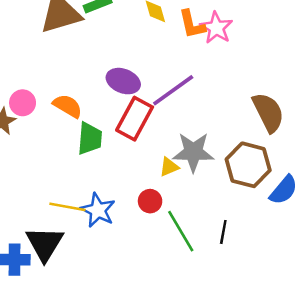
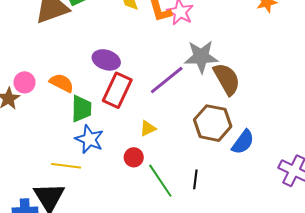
purple line: (173, 90) -> (167, 80), moved
gray star: (193, 152) -> (201, 57), moved
blue star: (98, 210) -> (89, 139), moved

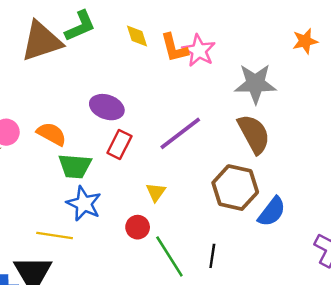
gray star: (201, 57) -> (255, 84), moved
red rectangle: (117, 90) -> (119, 145), size x0.7
green trapezoid: (81, 109) -> (75, 166), turned 92
yellow triangle: (148, 128) -> (156, 192), turned -30

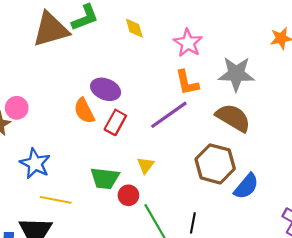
orange L-shape: (174, 48) -> (187, 83), moved
orange semicircle: (52, 134) -> (84, 111), moved, turned -148
brown semicircle: (254, 134) -> (233, 118), turned -33
green trapezoid: (75, 166) -> (105, 178), moved
blue star: (84, 204) -> (35, 163), moved

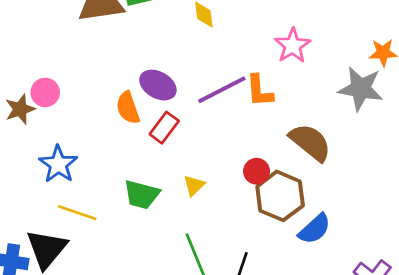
pink star: (188, 43) -> (293, 46), moved
gray star: (236, 74) -> (361, 89), moved
purple line: (169, 115) -> (222, 90), moved
red circle: (128, 195) -> (257, 171), moved

